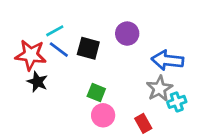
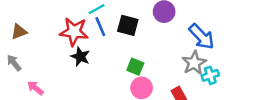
blue line: (59, 50) -> (100, 27), turned 30
blue arrow: (167, 60) -> (202, 37), turned -140

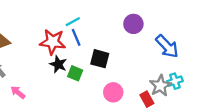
black square: (128, 25) -> (100, 59), moved
gray star: (194, 63) -> (160, 86), moved
green square: (135, 67) -> (75, 73), moved

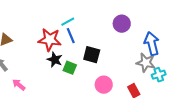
blue arrow: (167, 46) -> (152, 44), turned -150
gray star: (160, 86) -> (146, 63), moved, turned -30

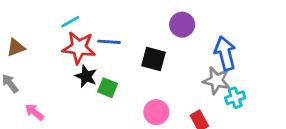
cyan line: (68, 22) -> (70, 22), moved
blue line: (71, 36) -> (109, 42), turned -63
black square: (92, 55) -> (153, 59), moved

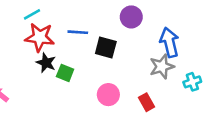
blue line: (109, 42) -> (78, 32), moved
gray star: (217, 81) -> (162, 67), turned -30
cyan cross: (235, 98) -> (192, 82), moved

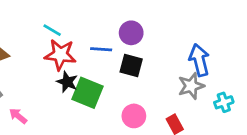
cyan line: (32, 14) -> (52, 30), turned 60
purple circle: (131, 17) -> (131, 33), moved
green square: (65, 73) -> (88, 93), size x1.6

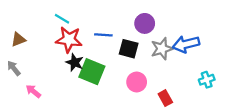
purple circle: (131, 33) -> (145, 23), moved
blue arrow: (199, 60) -> (186, 44), turned -90
gray star: (191, 86) -> (162, 49), moved
pink circle: (134, 116) -> (137, 82), moved

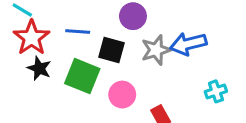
red star: (69, 40) -> (32, 38), turned 30
green square: (92, 72) -> (82, 76), moved

